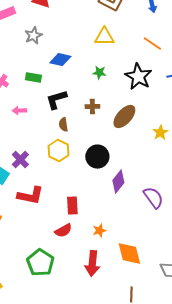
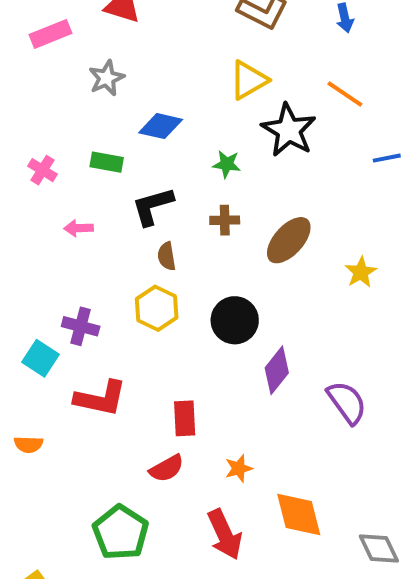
yellow triangle: (104, 37) -> (249, 80), turned -30
green star: (99, 73) -> (227, 164), moved
black star: (138, 77) -> (289, 130), moved
purple cross: (20, 160) -> (81, 326), turned -30
red arrow: (92, 264) -> (225, 534), turned -30

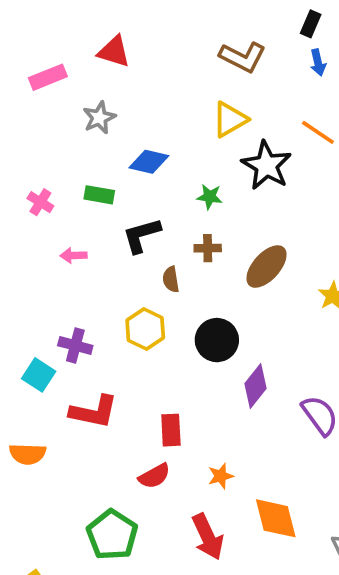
brown semicircle: (167, 256) -> (171, 279), moved
orange semicircle: (28, 444) -> (28, 454), size x1.4

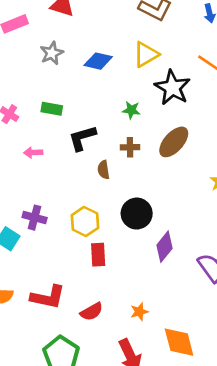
blue diamond: (149, 162) -> (98, 61), moved
brown ellipse: (267, 267) -> (174, 142), moved
yellow hexagon: (145, 329) -> (85, 221), moved
red L-shape: (94, 412) -> (48, 297), moved
red rectangle: (171, 430) -> (98, 255), moved

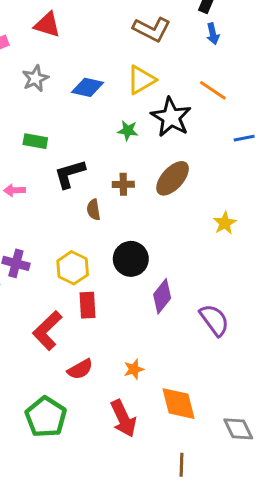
green star: (131, 110) -> (128, 131), moved
red L-shape: (48, 297) -> (47, 330), moved, turned 124

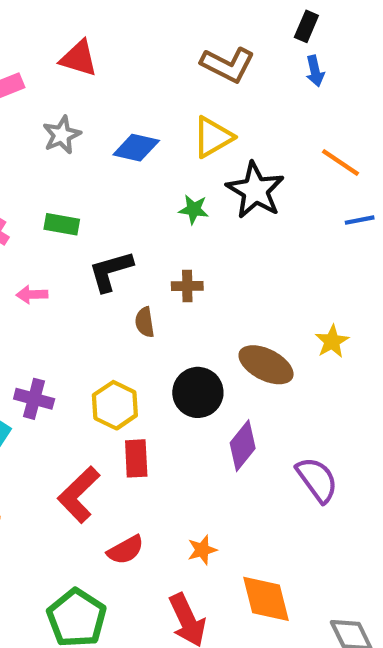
orange line: (213, 90) -> (341, 163), moved
brown ellipse: (173, 178) -> (266, 365), moved, turned 75

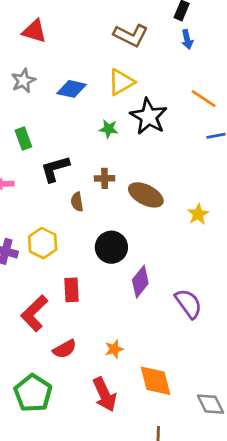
green rectangle: (62, 224) -> (23, 139), turned 60
brown ellipse: (266, 365) -> (146, 195), moved
yellow hexagon: (115, 405) -> (43, 243), moved

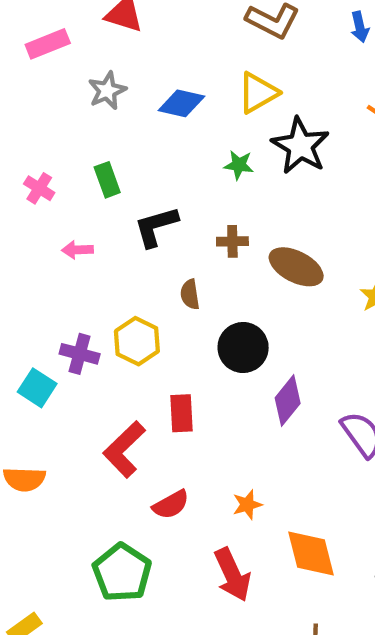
brown semicircle: (77, 202) -> (190, 294), moved

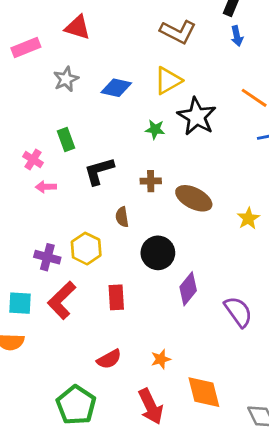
pink cross: (39, 188) -> (33, 160), moved
cyan square: (37, 388) -> (20, 303), moved, turned -30
red L-shape: (124, 449) -> (62, 300), moved

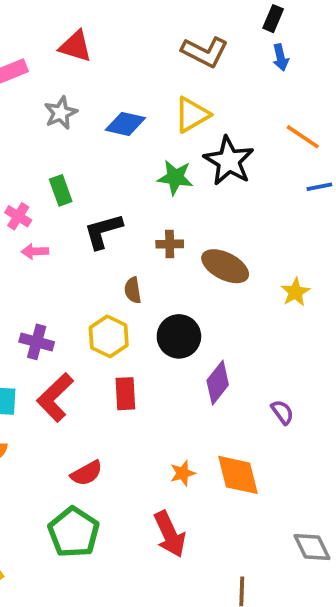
green star: (155, 129) -> (175, 177), size x1.4
yellow hexagon: (86, 249) -> (109, 336), moved
purple semicircle: (238, 312) -> (282, 412), size x0.6
red semicircle: (109, 359) -> (87, 473), moved
orange diamond: (204, 392) -> (238, 475), moved

